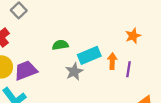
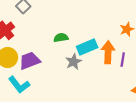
orange arrow: (112, 61) -> (108, 52), size x1.5

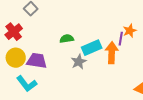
purple line: (123, 60) -> (121, 39), moved
purple trapezoid: (30, 61) -> (37, 61), turned 30

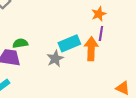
orange star: (130, 31) -> (99, 14), moved
green semicircle: (67, 39) -> (20, 43), moved

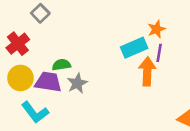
cyan rectangle: (69, 43) -> (134, 48), moved
gray star: (55, 59) -> (77, 83), moved

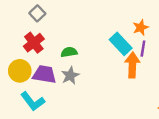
red cross: (18, 44) -> (34, 43), moved
cyan rectangle: (134, 48) -> (121, 44), turned 70
green semicircle: (61, 65) -> (69, 52), moved

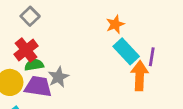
orange star: (141, 27) -> (115, 24), moved
green semicircle: (69, 52) -> (34, 65), moved
gray star: (70, 76) -> (58, 77), moved

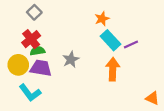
purple line: (152, 57) -> (131, 44), turned 56
orange arrow: (140, 76) -> (113, 69), moved
gray star: (58, 77) -> (71, 59), moved

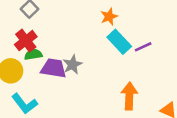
purple trapezoid: (41, 68) -> (54, 68), moved
orange arrow: (113, 69) -> (129, 96), moved

